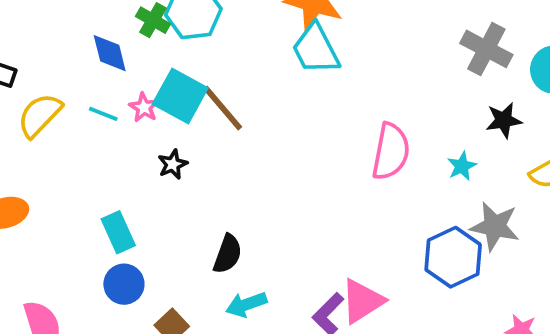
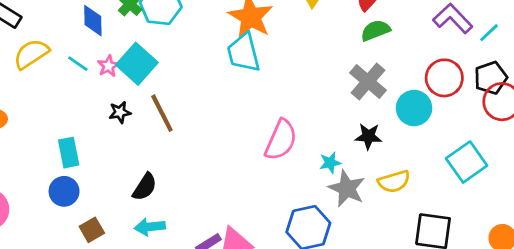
brown line: (223, 108) -> (162, 113), moved
gray star: (495, 226) -> (347, 189), moved

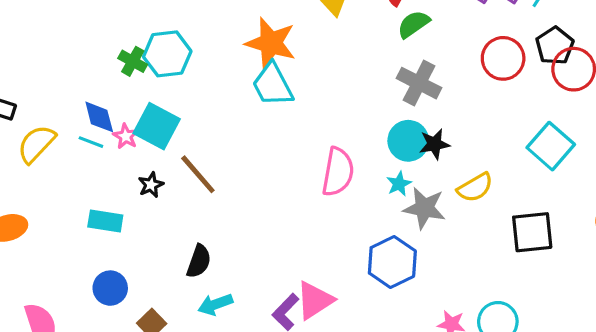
blue diamond: (93, 21) -> (99, 117), moved
cyan circle: (414, 108) -> (408, 141), moved
cyan rectangle: (69, 153) -> (105, 221), moved, turned -56

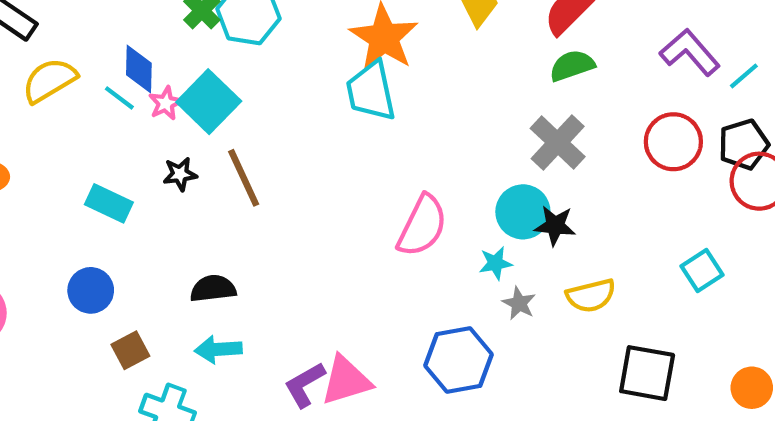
cyan square: (551, 146) -> (702, 271), size x0.7
gray star: (424, 208) -> (519, 303), size x0.6
black semicircle: (199, 261) -> (213, 289), turned -132

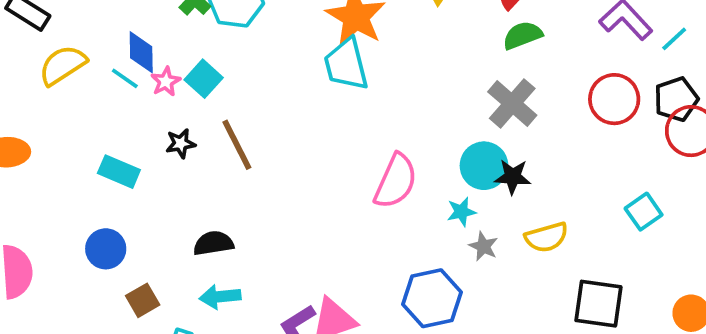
cyan square: (209, 102) -> (204, 79), size x0.7

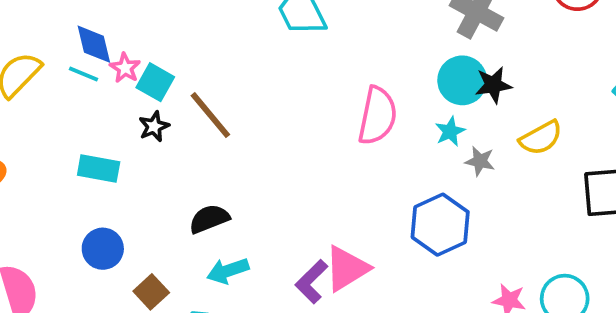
cyan square: (204, 79) -> (155, 82), moved

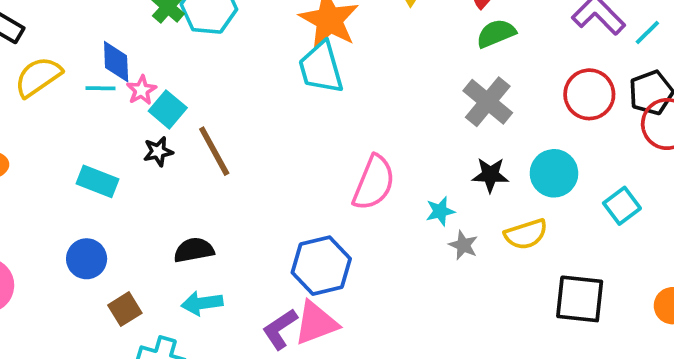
cyan line: (83, 74) -> (101, 88), turned -32
cyan circle: (462, 80) -> (554, 173), moved
blue hexagon: (440, 225) -> (321, 266), moved

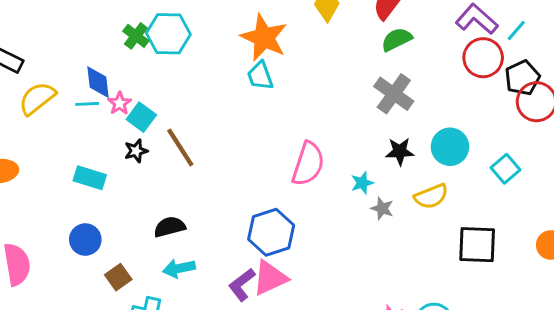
cyan trapezoid: (321, 68) -> (260, 76), size x0.7
red circle: (589, 94) -> (483, 58), moved

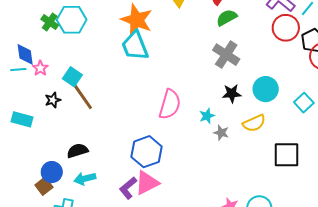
cyan trapezoid: (260, 76) -> (135, 46), size x1.5
cyan square: (141, 117) -> (72, 77), moved
blue circle: (85, 239) -> (52, 172), moved

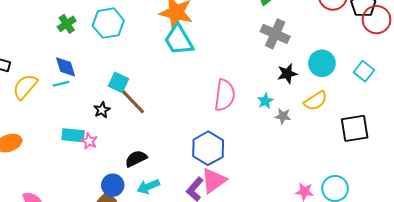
green cross: (50, 22) -> (67, 24), moved, turned 30
pink star: (40, 68) -> (89, 141), moved

